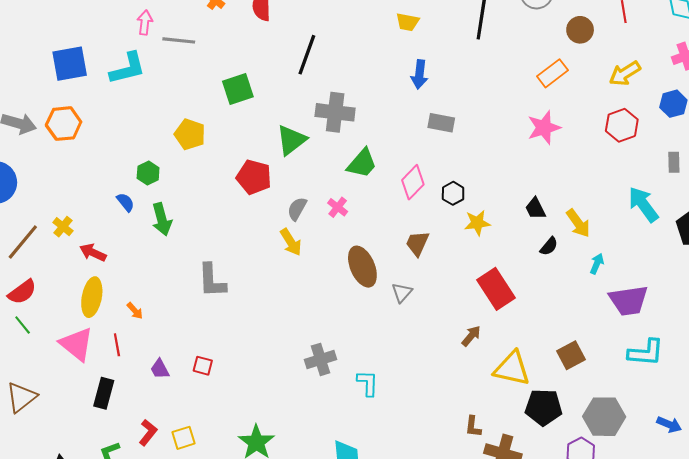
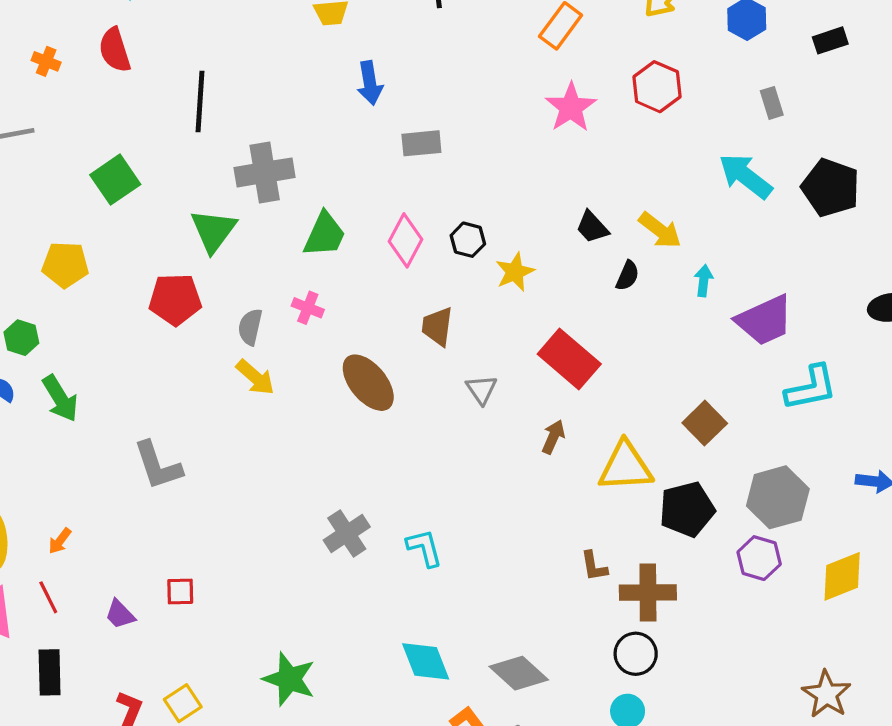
red hexagon: (622, 125) -> (657, 87), moved
gray triangle: (402, 293) -> (481, 390), moved
orange arrow: (135, 311) -> (60, 541), turned 96

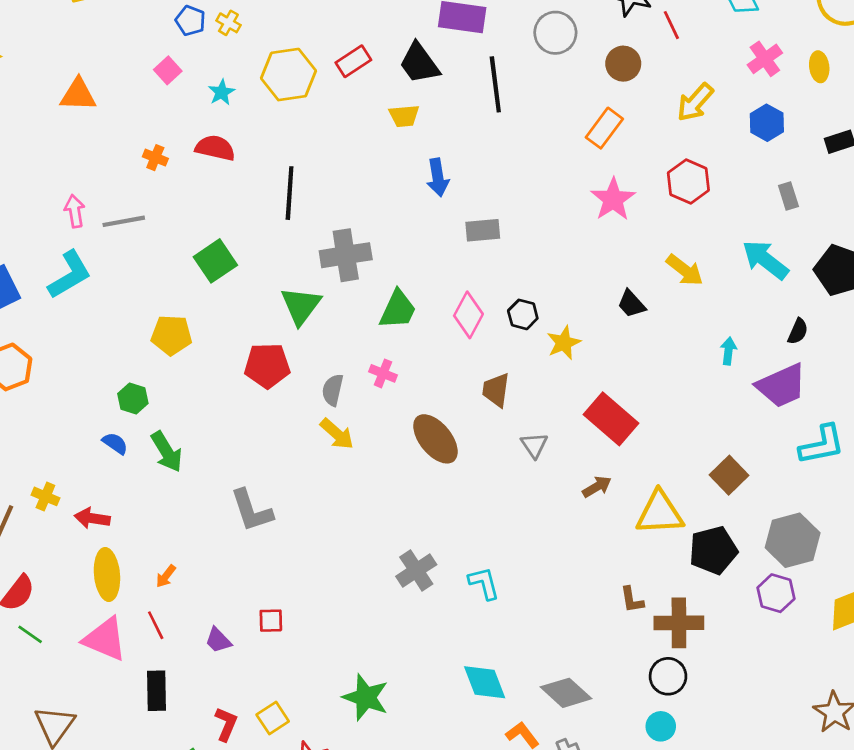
red semicircle: (115, 50) -> (215, 148), turned 120
yellow arrow: (660, 230) -> (685, 270), moved
black semicircle: (627, 276) -> (798, 331), moved
brown arrow: (553, 437) -> (597, 487), turned 36

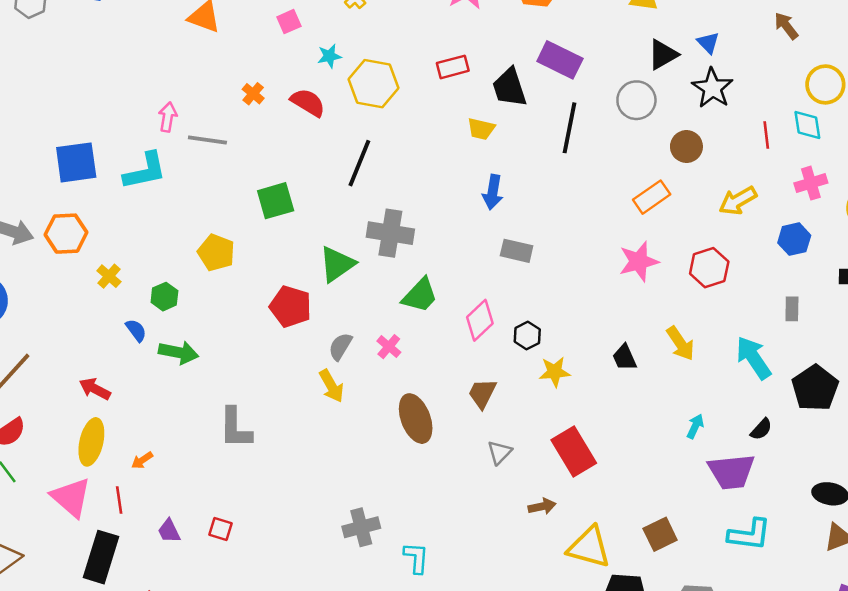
red line: (671, 25) -> (766, 135), moved
yellow hexagon: (289, 75) -> (373, 84), moved
green arrow: (167, 452) -> (178, 352), turned -66
yellow cross: (45, 496) -> (109, 276), moved
black rectangle: (157, 691) -> (101, 557), size x1.4

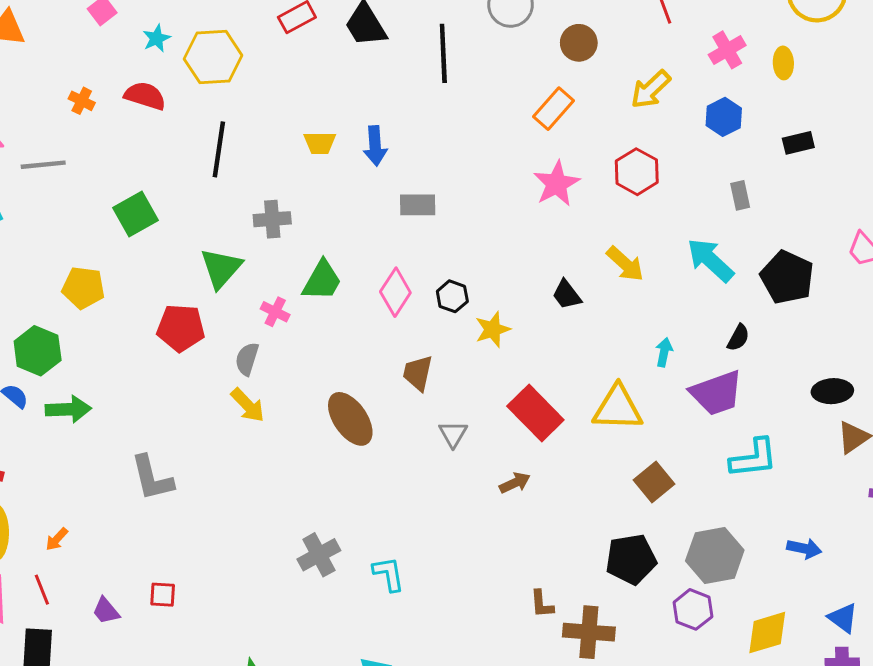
yellow trapezoid: (481, 129) -> (320, 143), moved
gray cross: (390, 233) -> (272, 219), size x0.7
green hexagon: (164, 297) -> (38, 351), size x1.5
pink cross: (389, 347) -> (275, 312), moved
yellow triangle: (589, 547) -> (618, 408), moved

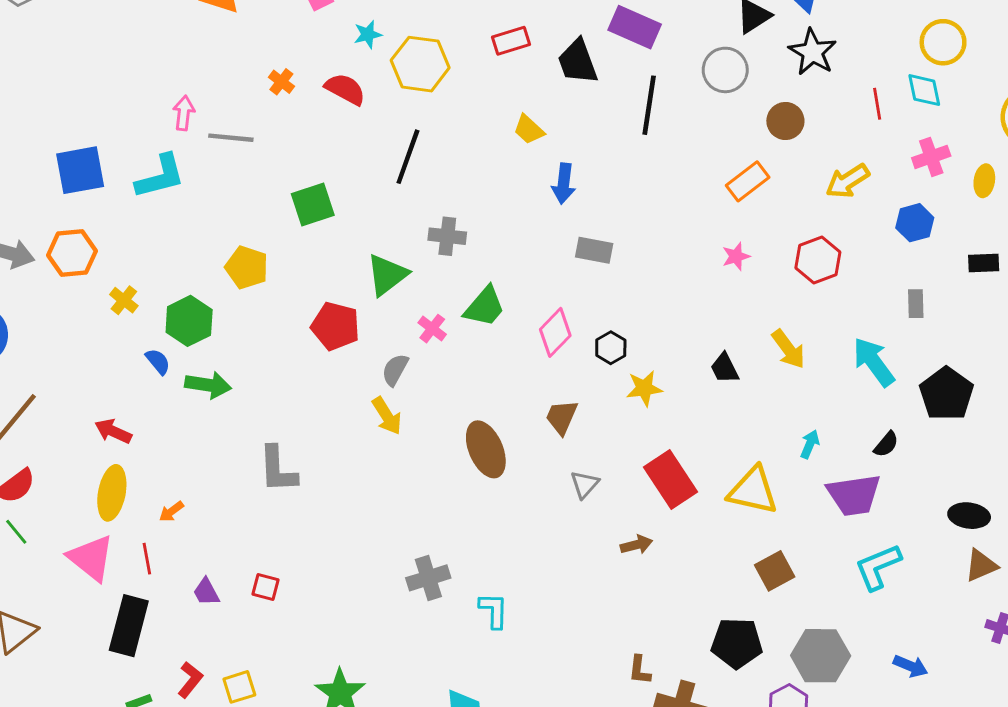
yellow trapezoid: (320, 143) -> (529, 130), moved, turned 32
pink star: (557, 184) -> (736, 256), size x0.6
cyan L-shape: (754, 458) -> (878, 567), turned 153

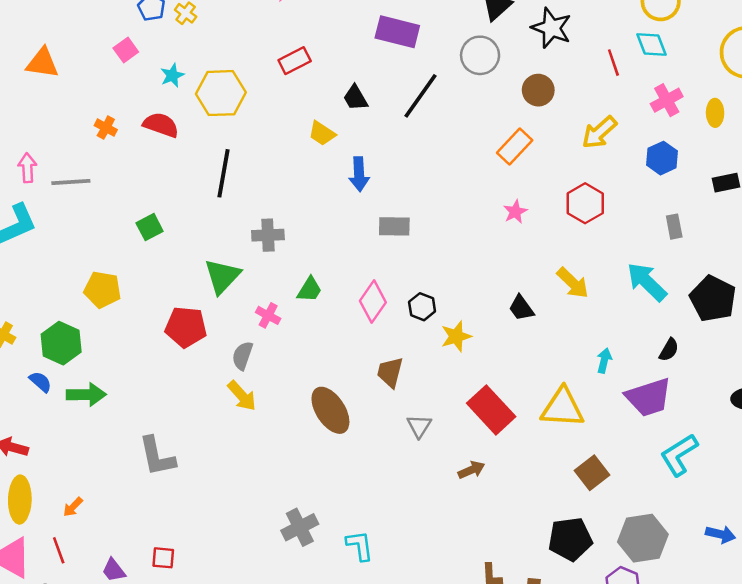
black trapezoid: (578, 62) -> (355, 98), moved, size x0.7
black line: (649, 105) -> (421, 96), turned 36
green square: (313, 204) -> (150, 227), size x0.7
green trapezoid: (485, 307) -> (310, 290), size x0.7

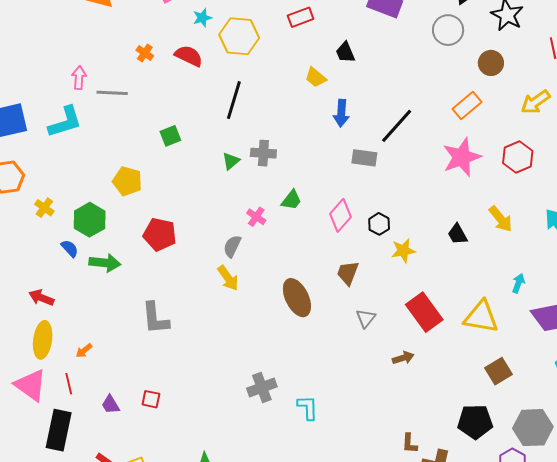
black line: (421, 96) -> (397, 126), moved
pink star: (515, 212) -> (462, 157), size x2.0
green triangle: (222, 276) -> (231, 161), moved, size x0.6
red pentagon: (186, 327) -> (160, 234), moved

